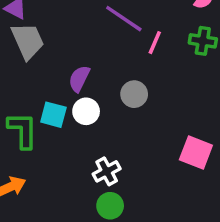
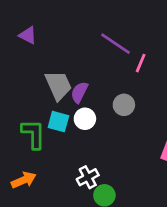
gray trapezoid: (28, 41) -> (58, 85), moved
white cross: (107, 171) -> (88, 177), moved

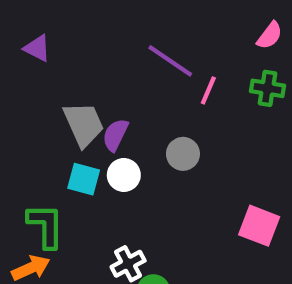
green L-shape: (33, 134) -> (46, 226), moved

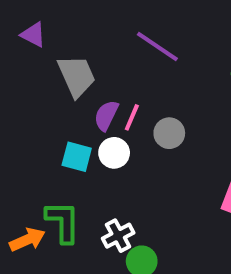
pink line: (208, 90) -> (132, 117), moved
gray trapezoid: (84, 124) -> (77, 76), moved
green L-shape: (46, 226) -> (63, 222), moved

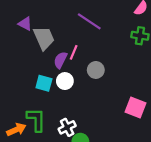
purple triangle: (33, 35) -> (25, 24), moved
pink line: (132, 117) -> (74, 52), moved

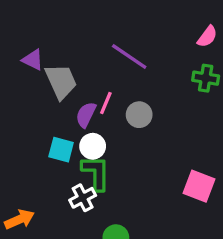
gray circle: (96, 70) -> (139, 115), moved
green L-shape: (36, 120) -> (96, 173), moved
white cross: (67, 127) -> (83, 198), moved

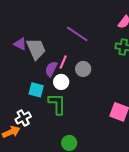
purple triangle: (33, 60) -> (20, 44), moved
white circle: (93, 146) -> (61, 82), moved
white cross: (83, 198) -> (23, 118), moved

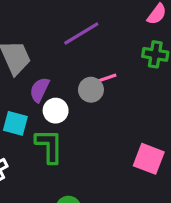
purple line: (77, 34) -> (81, 33), turned -65
pink line: (63, 62) -> (105, 78), moved, turned 48

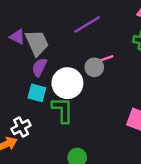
purple semicircle: (40, 90) -> (39, 67), moved
white circle: (56, 111) -> (67, 83), size x1.6

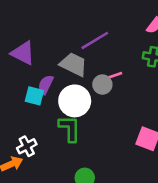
purple triangle: (17, 37) -> (23, 53), size x1.5
gray trapezoid: (37, 43) -> (73, 64), moved, turned -40
cyan square: (37, 93) -> (34, 96), moved

